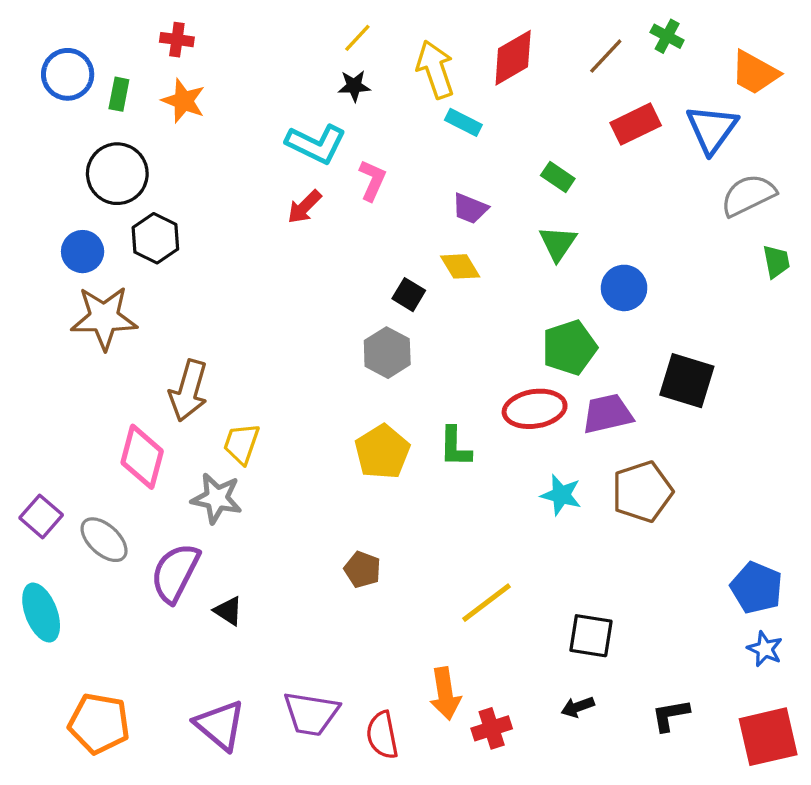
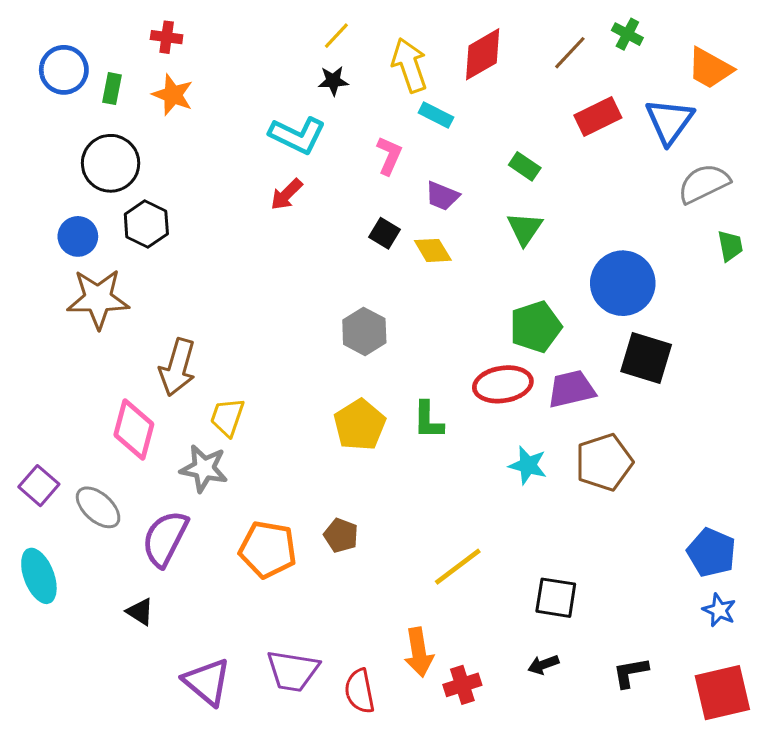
pink L-shape: (372, 180) -> (389, 155), moved
blue circle: (624, 288) -> (623, 283), moved, size x1.5
black square: (409, 295) -> (385, 233), moved
black triangle: (228, 611) -> (140, 612), moved
orange pentagon: (99, 723) -> (268, 549), moved

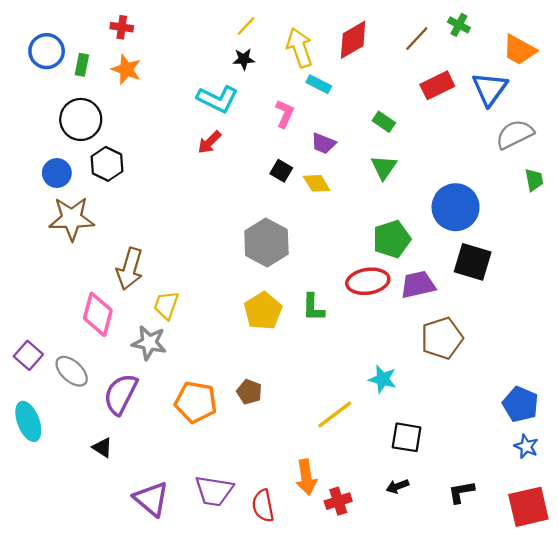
gray hexagon: (364, 331) -> (266, 243), size x1.4
cyan star: (528, 465) -> (383, 379), moved

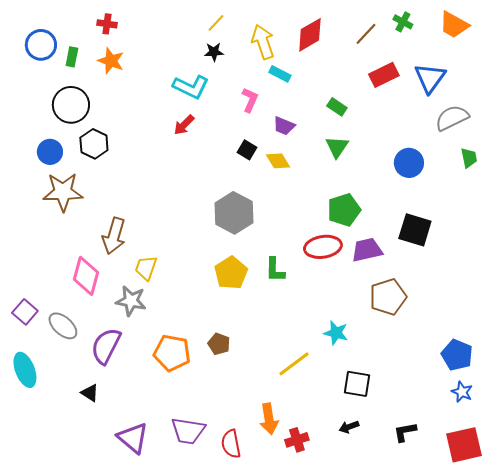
orange trapezoid: (519, 50) -> (454, 25), moved
blue circle: (456, 207) -> (409, 163), moved, size x0.7

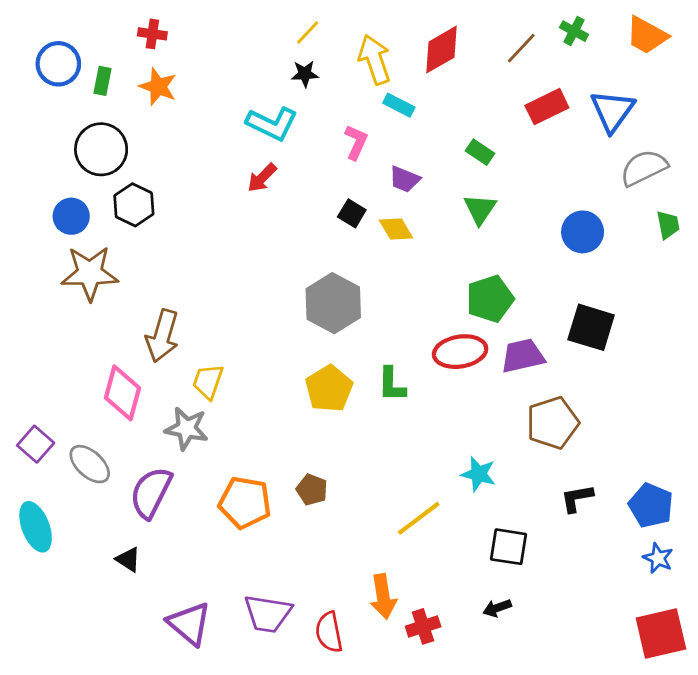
black L-shape: (405, 432) -> (577, 498), moved

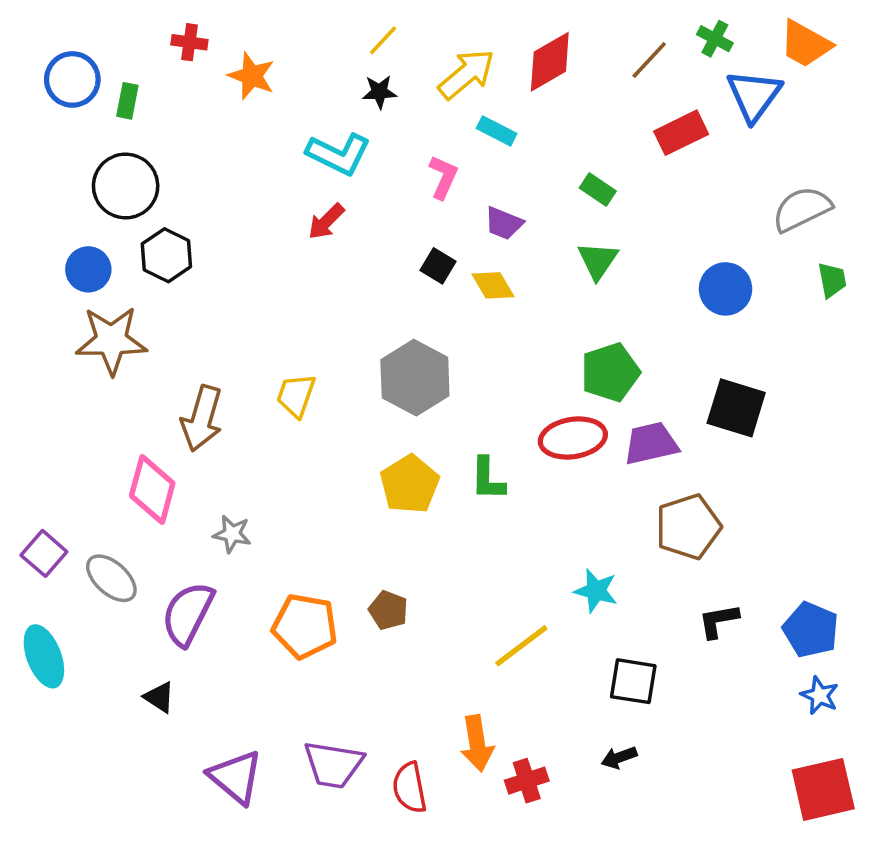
yellow arrow: (375, 60) -> (466, 74), turned 69
orange star: (158, 87) -> (252, 76), moved
blue triangle: (612, 111) -> (754, 95), moved
yellow trapezoid: (208, 381) -> (296, 395), moved
gray star: (187, 428) -> (232, 534), size x0.7

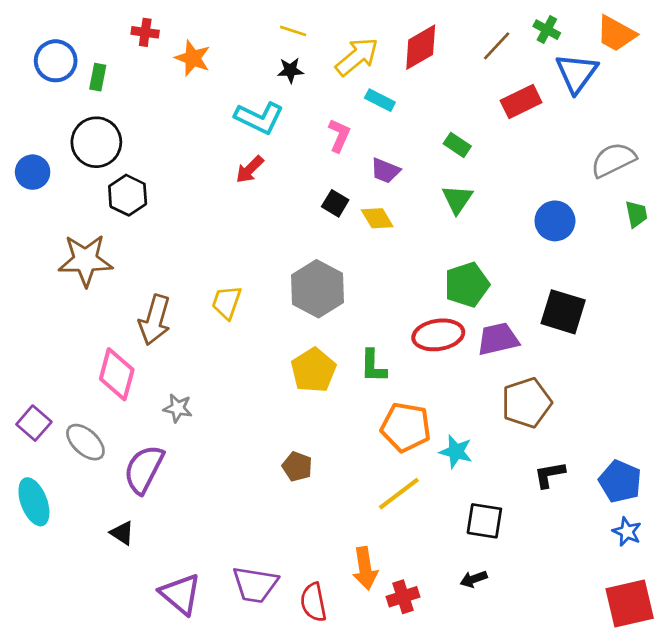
yellow line: (383, 40) -> (293, 31), turned 65
blue circle: (88, 269) -> (33, 172), moved
orange pentagon: (305, 626) -> (406, 427), moved

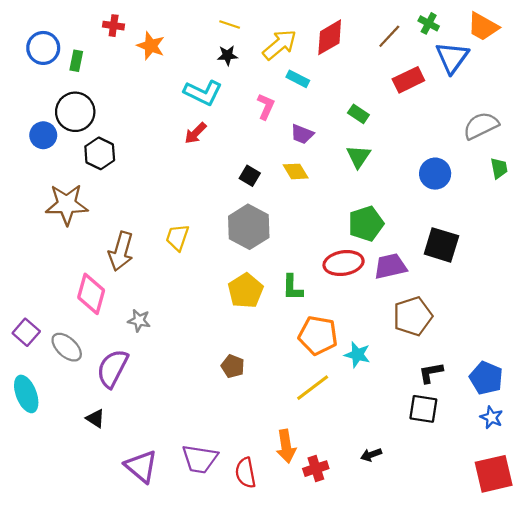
blue circle: (33, 172) -> (43, 135), moved
black square: (335, 203) -> (250, 176), moved
black square: (484, 521) -> (423, 409), moved

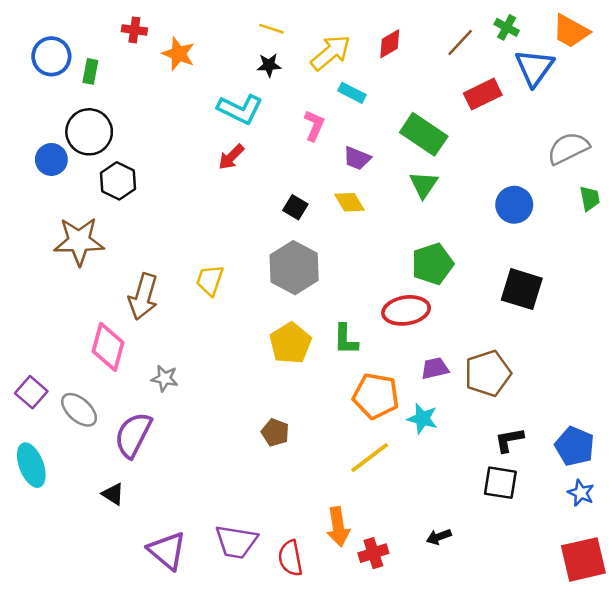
red diamond: (330, 37) -> (390, 44), size x0.7
green rectangle: (358, 114) -> (424, 134), size x1.8
purple trapezoid: (390, 266) -> (435, 368), moved, size x0.7

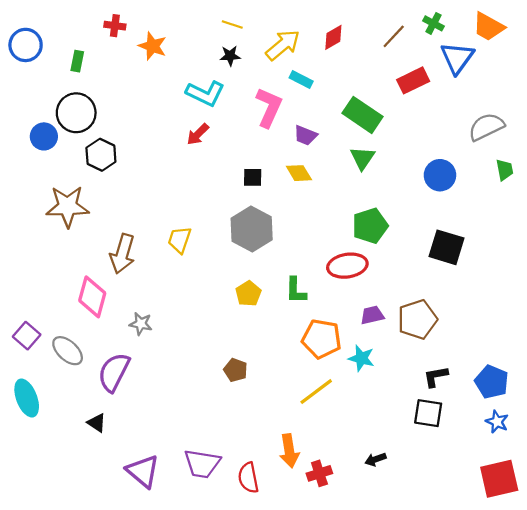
blue circle: (51, 56) -> (26, 45), moved
pink L-shape: (314, 126) -> (269, 107), size x1.5
black square: (295, 207) -> (253, 177), turned -30
yellow pentagon: (290, 343) -> (248, 294), size x0.7

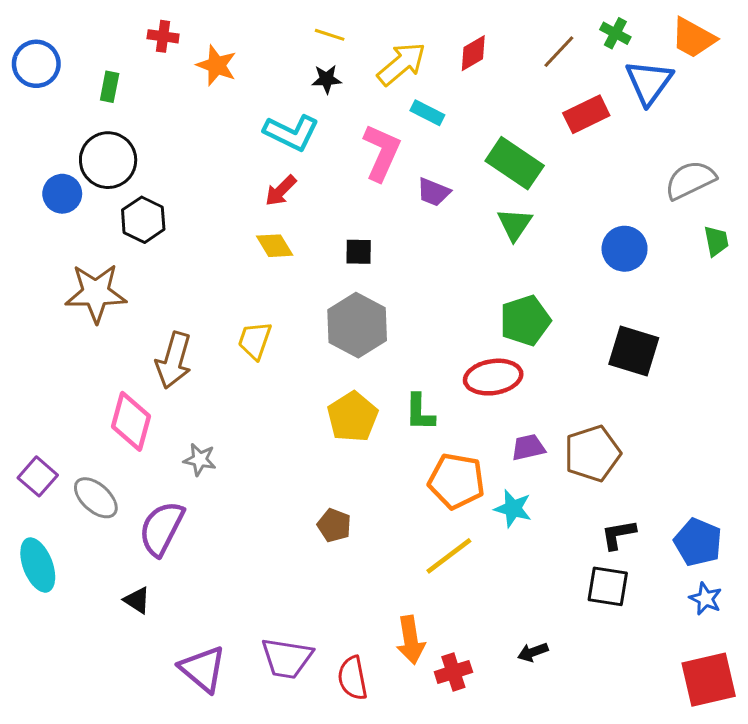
yellow diamond: (299, 173) -> (275, 246), moved
yellow pentagon: (248, 294) -> (353, 417), size x1.4

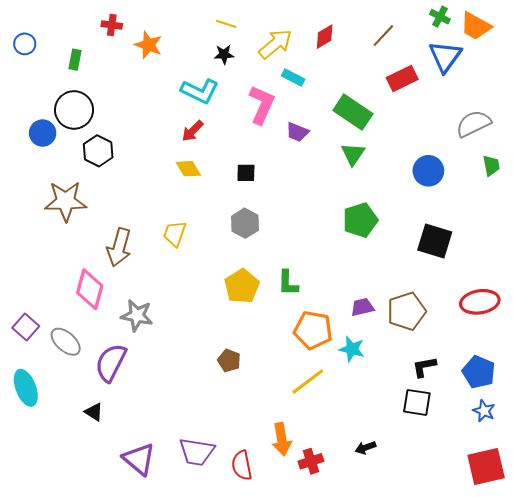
green cross: (615, 33) -> (440, 17), moved
blue circle: (36, 64) -> (25, 44), size x0.7
gray hexagon: (357, 325) -> (245, 223), size x0.7
red ellipse: (493, 377) -> (480, 302), moved
gray star: (200, 460) -> (137, 315), size x1.4

